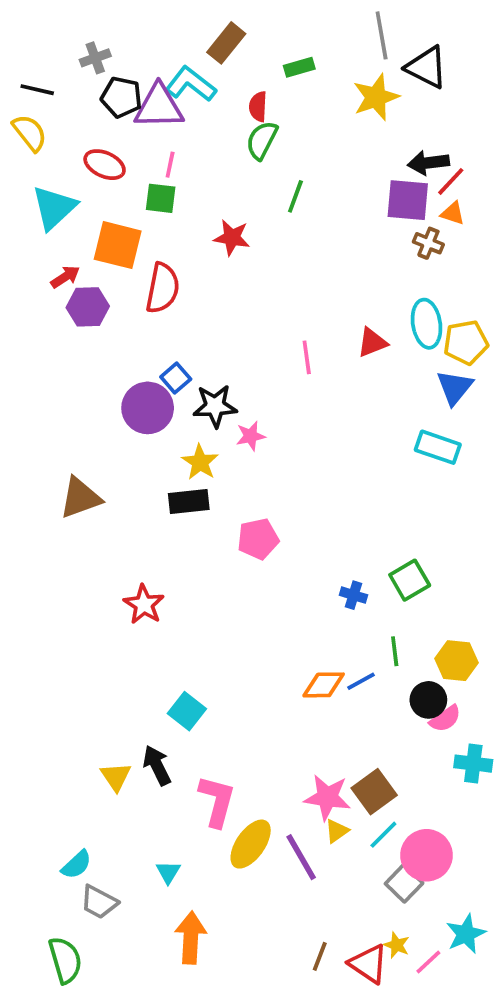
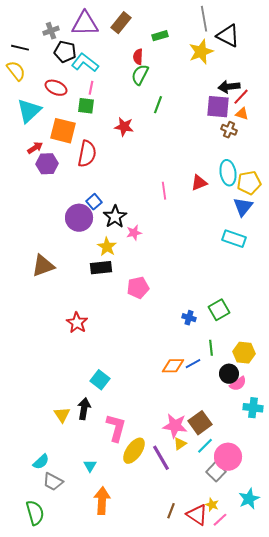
cyan L-shape: (191, 84) -> (85, 63), moved
purple triangle: (159, 107) -> (85, 24), moved
black star: (215, 406) -> (115, 217), turned -30
black arrow: (157, 765) -> (84, 409), turned 35
pink line: (428, 962) -> (220, 520), moved

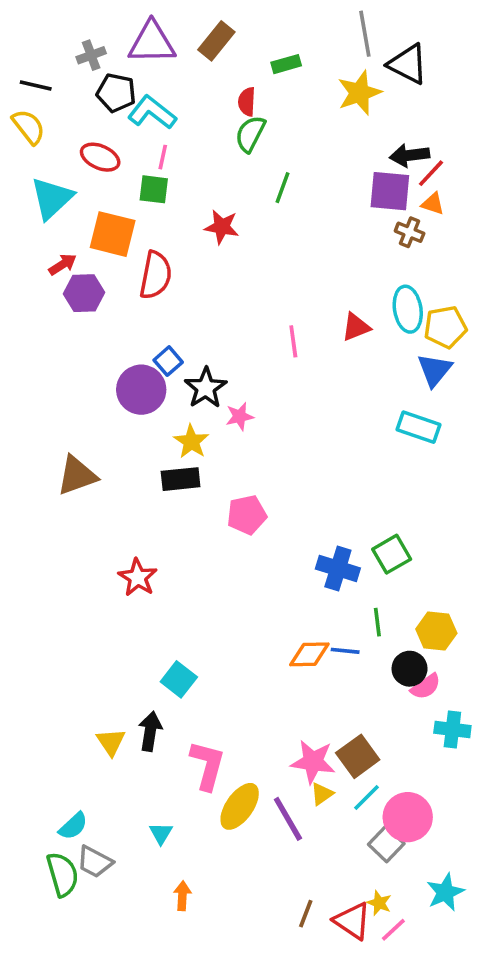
blue cross: (189, 318) -> (338, 568), size x1.6
blue line: (193, 364) -> (345, 651), turned 35
orange arrow: (102, 501) -> (182, 896), size x0.6
green semicircle: (35, 513) -> (63, 874), moved

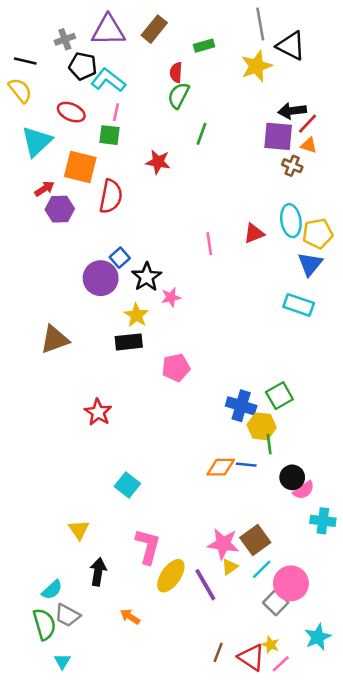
yellow hexagon: (436, 631) -> (262, 426), moved
black arrow: (150, 731) -> (98, 572), moved
cyan triangle: (161, 833) -> (62, 661), moved
orange arrow: (182, 896) -> (130, 617), moved, turned -60

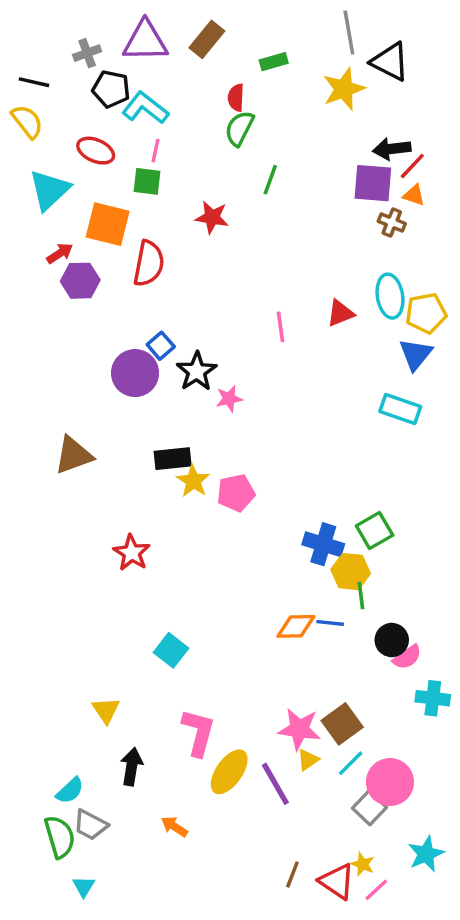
yellow star: (136, 315) -> (193, 481), moved

